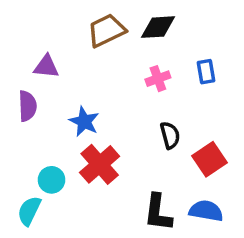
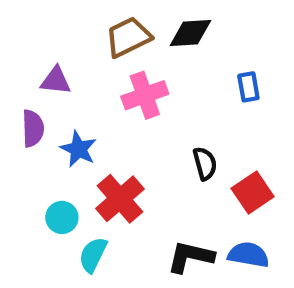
pink cross: (158, 79) -> (145, 95), moved, size x1.5
blue star: (84, 121) -> (78, 149), moved
cyan semicircle: (29, 211) -> (93, 255), moved
black L-shape: (158, 212) -> (190, 257), turned 96

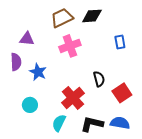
red cross: (120, 199) -> (73, 98), moved
cyan semicircle: (93, 255) -> (59, 123), moved

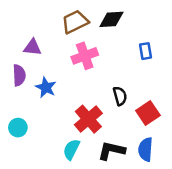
cyan circle: (30, 105) -> (18, 128), moved
blue semicircle: (120, 123) -> (145, 149), turned -96

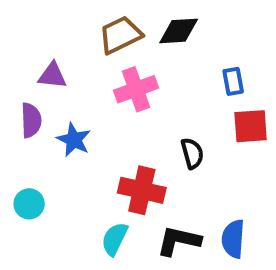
red square: (148, 113) -> (251, 126), moved, turned 30
red cross: (88, 119) -> (142, 190), turned -36

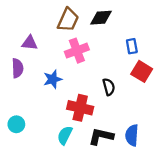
brown trapezoid: (120, 35) -> (68, 20), turned 140
red square: (251, 126) -> (142, 71), turned 35
blue star: (74, 140) -> (53, 79), moved, turned 30
cyan circle: (29, 204) -> (16, 124), moved

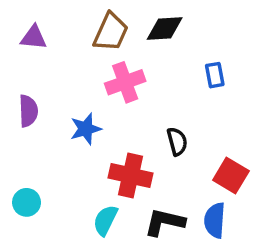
purple triangle: (30, 43) -> (34, 37), moved
red square: (142, 71) -> (231, 175), moved

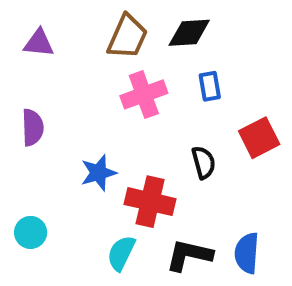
blue rectangle: (215, 75) -> (210, 86), moved
blue star: (86, 129) -> (99, 173), moved
red square: (231, 175) -> (259, 138), moved, turned 32

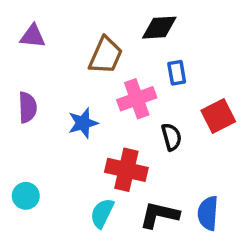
brown trapezoid: (127, 37) -> (106, 55), moved
pink cross: (144, 94) -> (137, 99), moved
blue star: (99, 173) -> (83, 123), moved

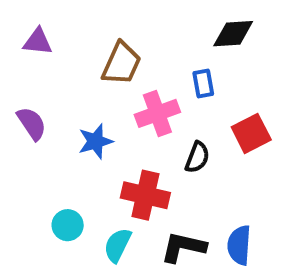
black diamond: (159, 28) -> (233, 34), moved
purple semicircle: (28, 107) -> (32, 123), turned -32
black semicircle: (171, 137) -> (197, 157), turned 36
cyan circle: (26, 196) -> (68, 225), moved

